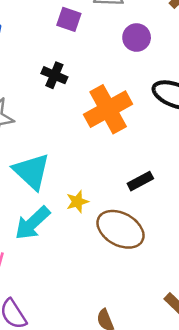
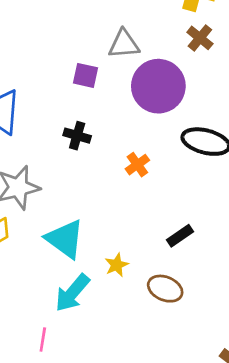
purple circle: (137, 38) -> (158, 86), size x1.8
orange cross: (108, 109) -> (137, 165), size x0.5
brown ellipse: (120, 229) -> (165, 289), size x0.7

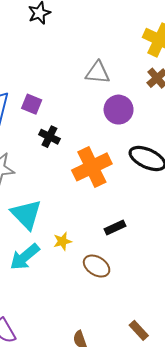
purple square: (85, 75) -> (32, 104), moved
purple circle: (158, 86) -> (119, 110), size x0.7
orange cross: (137, 165) -> (92, 167), size x2.0

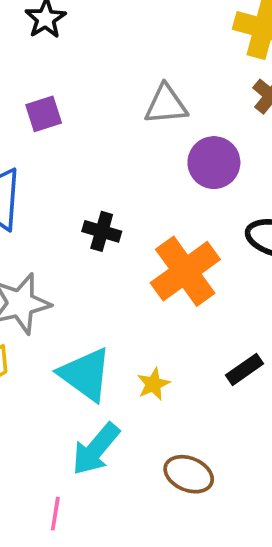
purple square: (32, 104) -> (44, 114), moved, turned -30
yellow star: (62, 241) -> (153, 384), moved
brown ellipse: (97, 266) -> (189, 474), moved

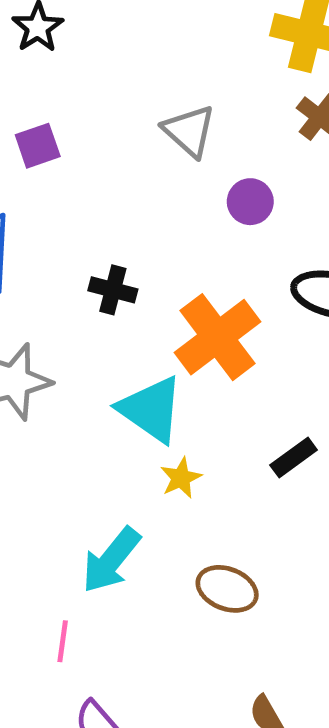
gray triangle: (166, 105) -> (189, 131), turned 48
purple circle: (214, 163) -> (250, 202), size x0.7
cyan triangle: (85, 374) -> (151, 409), moved

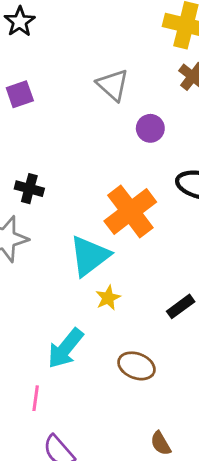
black cross: (113, 290) -> (29, 189), moved
cyan triangle: (151, 409) -> (90, 256), turned 48
black rectangle: (294, 457) -> (181, 306), moved

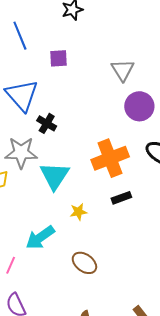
purple circle: (150, 128) -> (139, 106), size x1.5
cyan triangle: (90, 256) -> (55, 176), moved, turned -36
black rectangle: (181, 306) -> (121, 198), moved

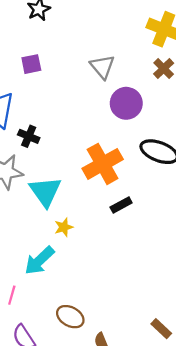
yellow star: (78, 212) -> (64, 227), moved
brown ellipse: (84, 263) -> (70, 317), moved

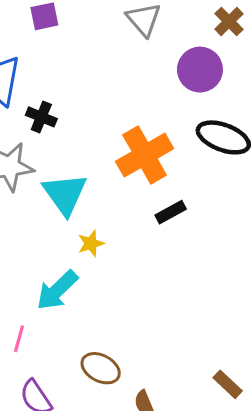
purple circle: (126, 103) -> (200, 70), moved

